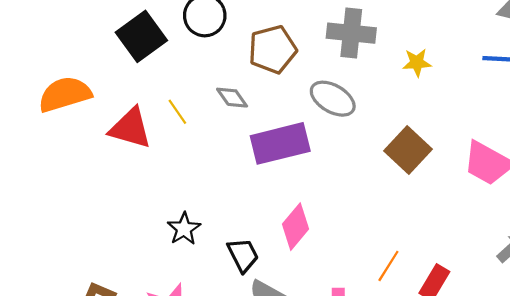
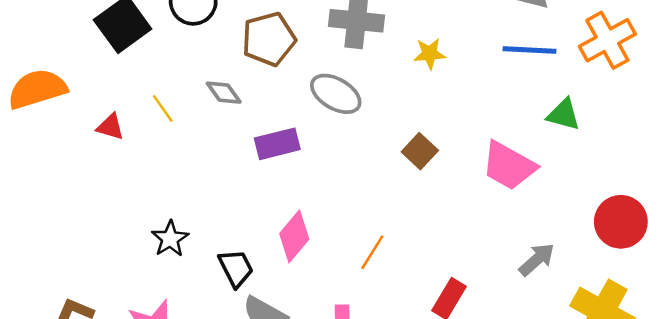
red triangle: (130, 128) -> (110, 127), size x0.6
purple rectangle: (280, 143) -> (277, 144), size x0.7
brown square: (408, 150) -> (420, 151), size x0.7
orange line: (388, 266) -> (372, 252), moved

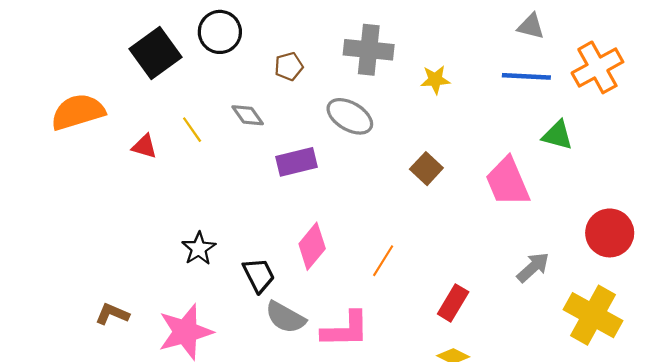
brown pentagon: (269, 39) -> (289, 66), size x0.6
pink trapezoid: (509, 166) -> (507, 182), turned 38

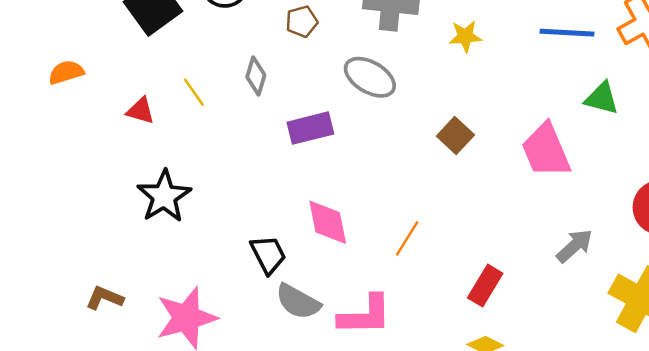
orange semicircle: (78, 112) -> (66, 72), size x0.6
gray diamond: (248, 115) -> (256, 76), turned 52
pink diamond: (312, 246) -> (328, 222), turned -51
black star: (199, 248) -> (164, 196), moved, size x1.4

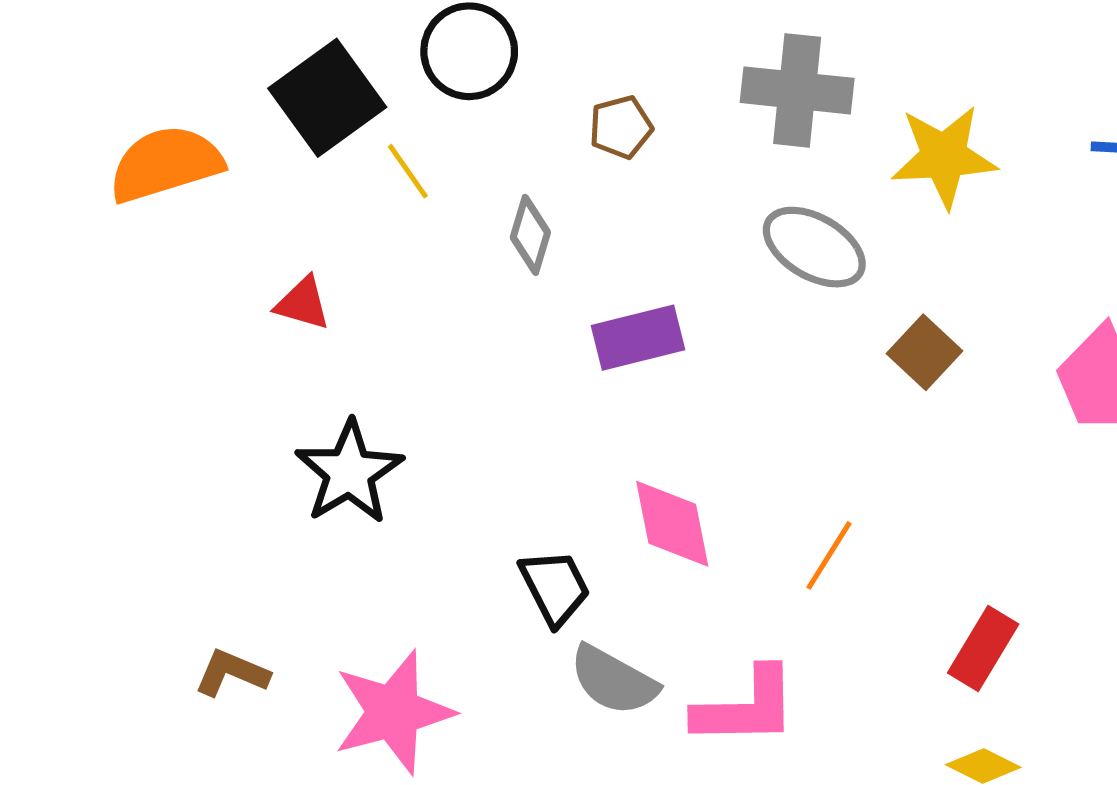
yellow star: (465, 36) -> (944, 157), size x1.6
orange semicircle: (66, 72) -> (166, 164), moved, size x1.6
gray ellipse: (370, 77) -> (814, 247), moved
yellow line: (194, 92) -> (408, 171), moved

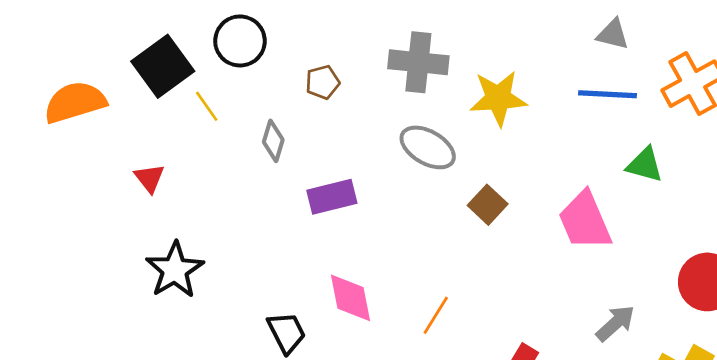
red triangle: (303, 303) -> (149, 178), turned 36

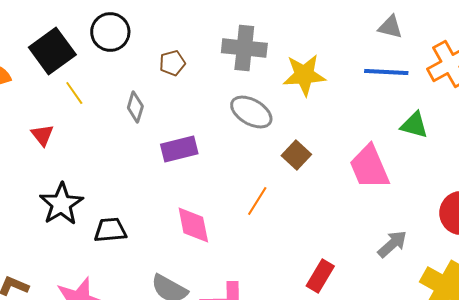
yellow line: (207, 106) -> (74, 93), moved
orange line: (436, 315) -> (257, 201), moved
black trapezoid: (287, 333) -> (110, 230), moved, turned -68

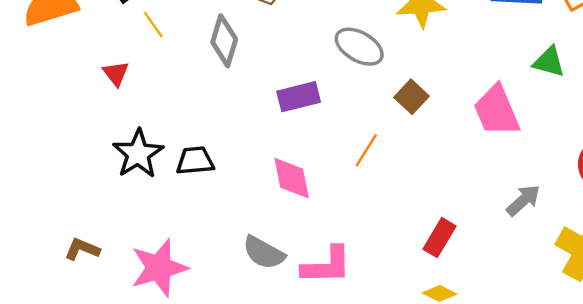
gray diamond: (135, 107) -> (224, 41), size x1.4
purple rectangle: (179, 149) -> (299, 97), moved
black trapezoid: (110, 230) -> (195, 161), moved

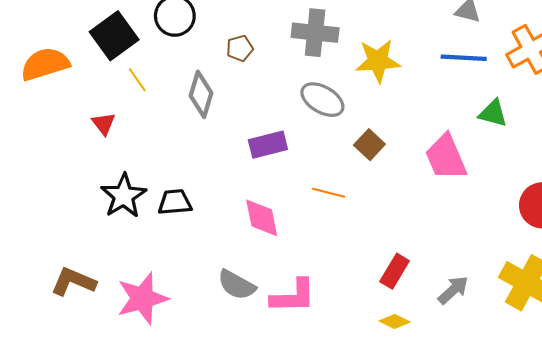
orange line: (366, 150) -> (329, 193), turned 72
gray arrow: (523, 200) -> (453, 290), moved
brown L-shape: (82, 249) -> (73, 282), size x1.4

